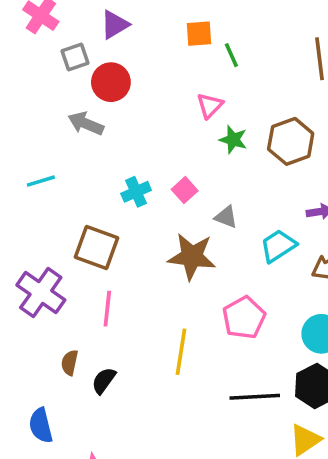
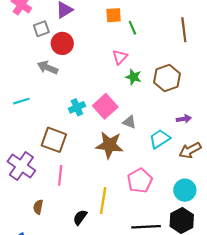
pink square: (185, 190) -> (105, 106), size x1.6
black semicircle: (104, 381) -> (80, 217), moved

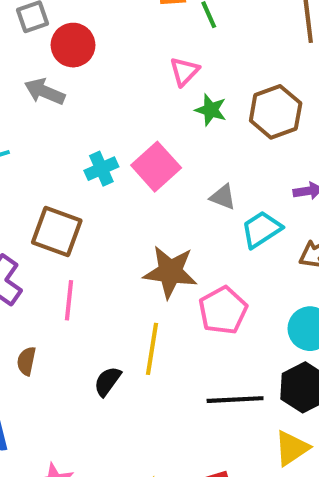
gray triangle: (129, 122) -> (223, 197), moved
brown star: (109, 145) -> (170, 272), moved

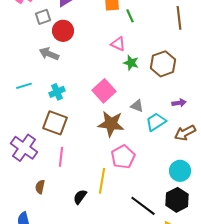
pink triangle: (184, 71) -> (118, 44), turned -49
cyan cross: (101, 169) -> (57, 92), moved
brown star: (170, 272) -> (111, 124), moved
pink pentagon: (223, 310) -> (123, 157), moved
black line: (235, 400) -> (143, 206), turned 40

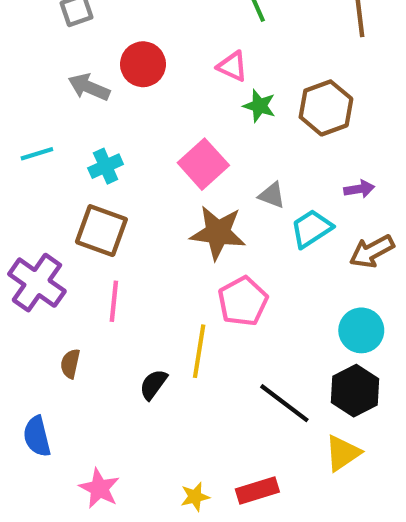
red circle: (63, 31) -> (143, 64), moved

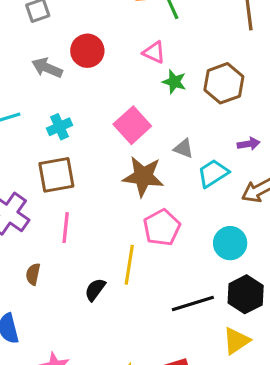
brown square: (101, 231) -> (56, 175), turned -30
cyan circle: (361, 330) -> (230, 243), moved
black line: (284, 403) -> (193, 304), turned -54

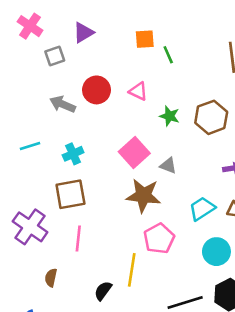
pink triangle: (154, 52) -> (138, 91), moved
gray triangle: (184, 148) -> (168, 166), moved
cyan trapezoid: (213, 173) -> (202, 209), moved

